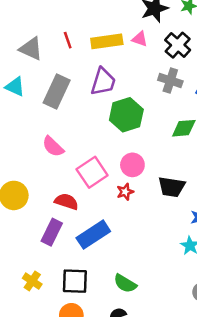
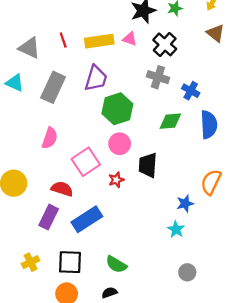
pink semicircle: (53, 147) -> (50, 138), turned -115
pink circle: (132, 165) -> (120, 144), moved
black trapezoid: (172, 187) -> (148, 165), moved, turned 85
yellow cross: (32, 281) -> (31, 262), turned 30

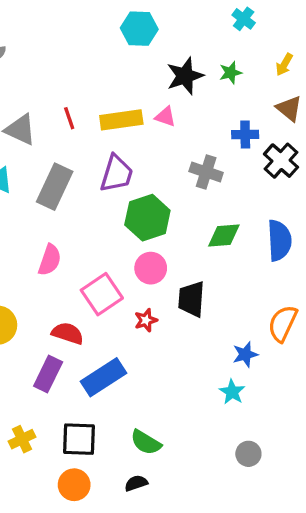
black cross: (165, 44) -> (281, 161), moved
blue cross: (191, 91) -> (245, 135), moved, turned -30

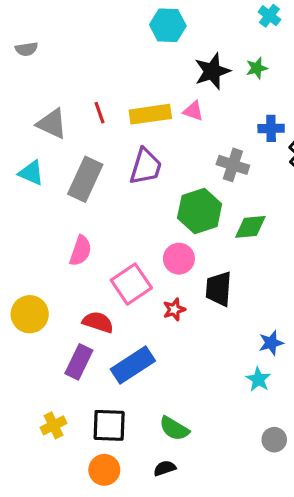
green hexagon: (147, 218) -> (200, 211), moved

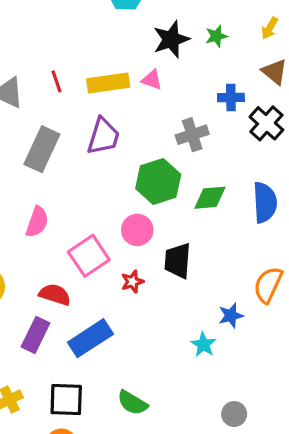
gray cross: (233, 165) -> (192, 135), turned -36
cyan star: (258, 379) -> (203, 345), moved

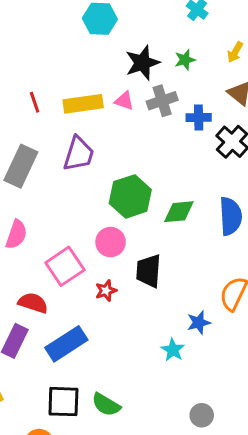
gray cross: (192, 135) -> (162, 101), moved
black square: (66, 399) -> (63, 402), moved

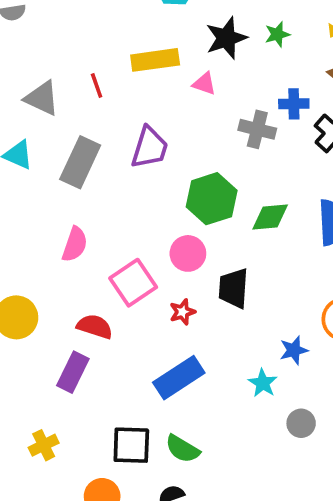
gray cross: (162, 101) -> (257, 129), moved, turned 32
yellow rectangle: (83, 104) -> (155, 60), moved
blue rectangle: (66, 344) -> (179, 378), moved
gray circle: (202, 415) -> (301, 423), moved

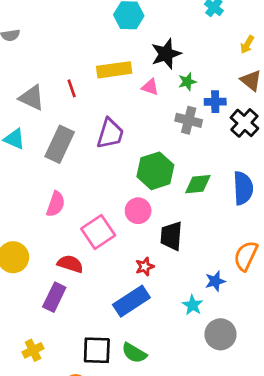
green star: (277, 34) -> (187, 82), moved
red star: (182, 312) -> (145, 267), moved
gray circle: (301, 423) -> (221, 334), size x1.5

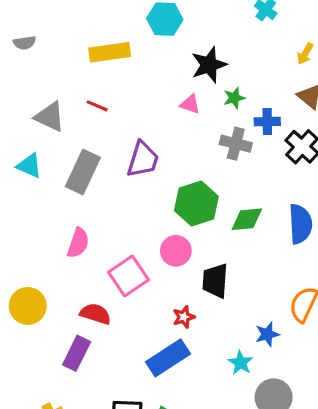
yellow rectangle: (114, 70) -> (110, 52), moved
red line: (72, 88) -> (97, 106), turned -48

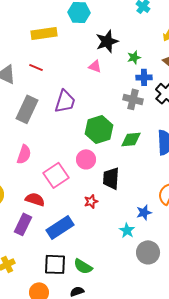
green star: (234, 98) -> (134, 57), moved
gray cross: (236, 144) -> (133, 99), moved
blue rectangle: (168, 358) -> (60, 227), moved

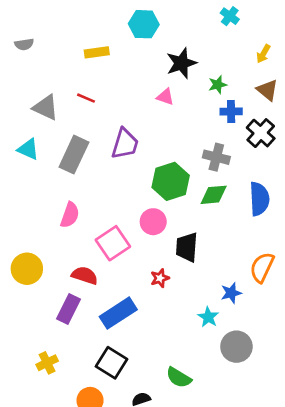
yellow rectangle: (44, 33) -> (97, 52), size x0.7
gray cross: (133, 99) -> (216, 157), moved
black square: (55, 264) -> (112, 363), turned 30
green semicircle: (83, 266) -> (179, 378), moved

